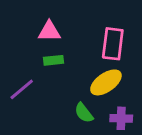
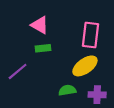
pink triangle: (49, 31) -> (40, 25), turned 30
green semicircle: (84, 113) -> (67, 90), turned 119

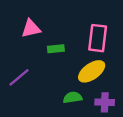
pink triangle: (40, 25) -> (31, 29), moved, turned -42
green rectangle: (43, 48) -> (56, 49), moved

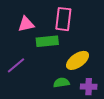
pink rectangle: (98, 38) -> (63, 19), moved
green rectangle: (56, 49) -> (47, 41), size x1.5

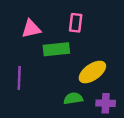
pink rectangle: (63, 19) -> (76, 23), size x0.7
purple line: (16, 65) -> (19, 78), turned -48

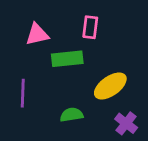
green semicircle: (73, 98) -> (72, 115), moved
purple cross: (106, 103) -> (126, 123), turned 36

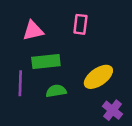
green rectangle: (67, 59) -> (46, 61), moved
green semicircle: (72, 115) -> (56, 91), moved

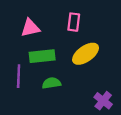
yellow ellipse: (98, 77) -> (86, 54), moved

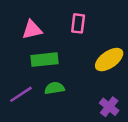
yellow ellipse: (86, 54) -> (109, 60), moved
purple line: (19, 76) -> (21, 94), moved, turned 55

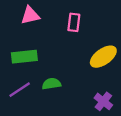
pink triangle: (32, 30) -> (30, 15), moved
green rectangle: (45, 60) -> (24, 57), moved

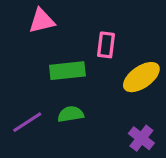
pink rectangle: (74, 22) -> (106, 45), moved
green rectangle: (24, 57) -> (67, 71), moved

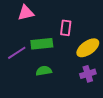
purple line: (27, 122) -> (17, 53), moved
purple cross: (141, 138) -> (88, 74), moved, turned 35

